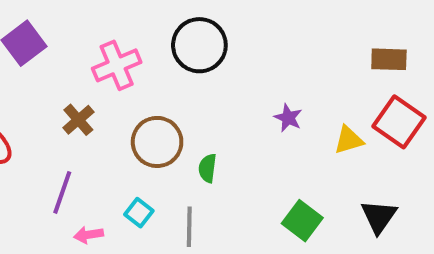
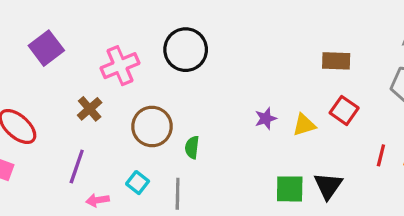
purple star: (288, 118) -> (266, 118), moved, turned 30
red square: (399, 122) -> (344, 110), size x0.7
green square: (302, 221) -> (290, 189), moved, turned -36

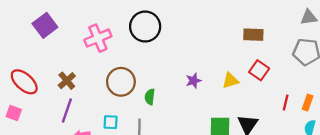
brown cross: (90, 109) -> (67, 81), moved
purple star: (266, 118) -> (194, 81), moved
cyan square: (138, 183) -> (111, 122), turned -35

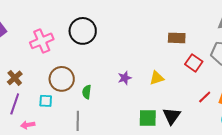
red square: (259, 70) -> (194, 63), moved
red line: (286, 103) -> (205, 97), turned 32
cyan square: (111, 122) -> (46, 101), moved

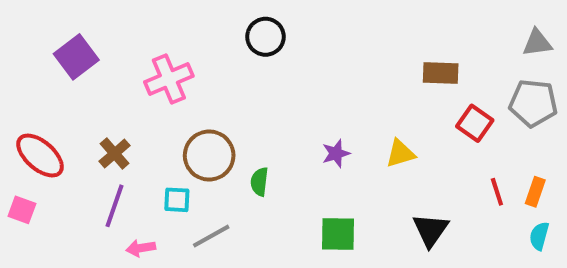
black circle: (83, 31) -> (265, 37), moved, size x0.7
red line: (205, 97) -> (497, 192), turned -64
green square: (148, 118) -> (338, 234), moved
gray line: (78, 121) -> (211, 236), moved, turned 60

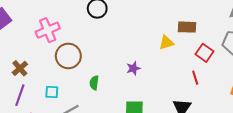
yellow triangle: (400, 153) -> (166, 43), moved
brown circle: (209, 155) -> (68, 56), moved
red line: (497, 192) -> (195, 78), moved

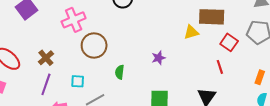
brown rectangle: (187, 27) -> (212, 17), size x1.4

